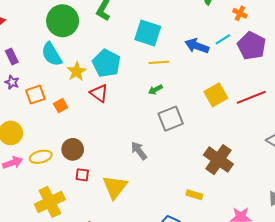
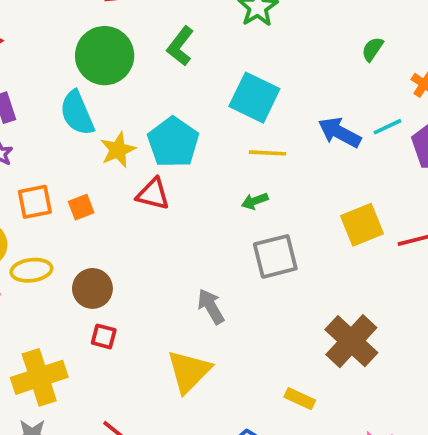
red triangle: (99, 93) -> (153, 194), turned -30
orange square: (35, 95) -> (35, 202), moved
yellow ellipse: (41, 157) -> (31, 270), moved
yellow triangle: (115, 187) -> (189, 371), moved

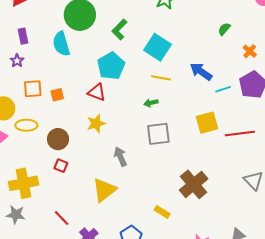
green L-shape: (180, 46) -> (119, 30), moved
cyan line: (388, 127) -> (223, 89), moved
yellow star: (118, 150) -> (96, 123), moved

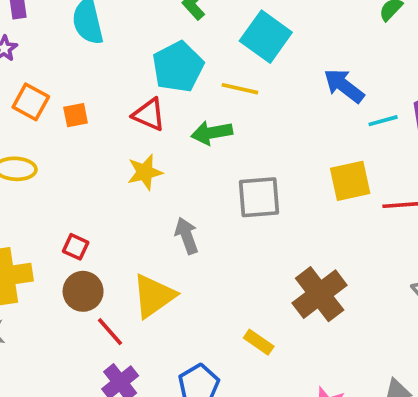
yellow line: (161, 78) -> (240, 89), moved
orange square: (33, 89) -> (31, 102), turned 30
green arrow: (151, 103) -> (212, 133), moved, size x1.5
brown circle: (58, 139) -> (83, 291), moved
red line: (62, 218) -> (110, 332), moved

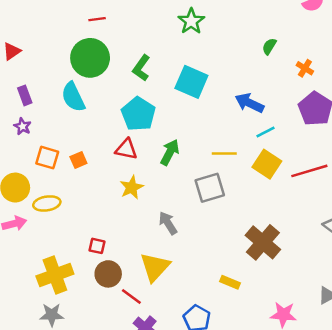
yellow line: (240, 89) -> (224, 154), moved
cyan line: (383, 121) -> (266, 132), moved
green arrow: (212, 133) -> (170, 152), turned 140
yellow square: (350, 181) -> (267, 164), turned -32

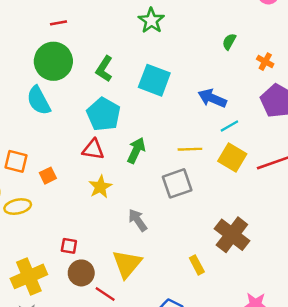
orange square: (78, 160) -> (48, 176), moved
yellow rectangle: (230, 282) -> (197, 265), moved, turned 42

